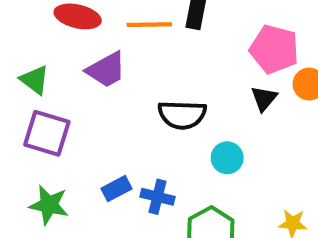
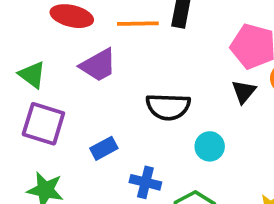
blue rectangle: (117, 189) -> (104, 148), moved

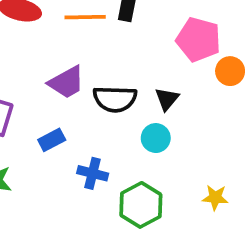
purple trapezoid: (98, 65) -> (67, 82), moved
black triangle: (244, 92) -> (167, 99), moved

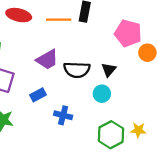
green hexagon: (141, 205) -> (111, 135), moved

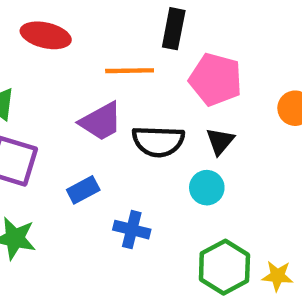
orange line: (59, 20) -> (130, 71), moved
pink pentagon: (128, 33) -> (216, 79), moved
yellow star: (138, 130) -> (277, 276), moved

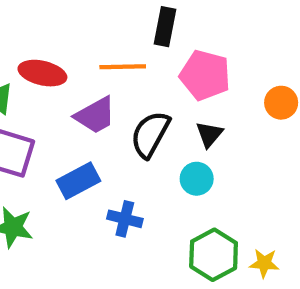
red ellipse: (46, 35) -> (42, 73), moved
black semicircle: (158, 141) -> (150, 134), turned 117
blue rectangle: (83, 190) -> (78, 181), size x1.4

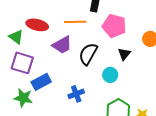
black triangle: (209, 134) -> (124, 54), moved
blue rectangle: (78, 181) -> (41, 82), moved
blue cross: (125, 219) -> (76, 94), turned -35

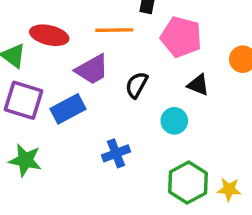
black semicircle: (88, 54) -> (137, 85), size x0.7
black triangle: (124, 54) -> (198, 85), turned -48
blue rectangle: (41, 82) -> (68, 109), moved

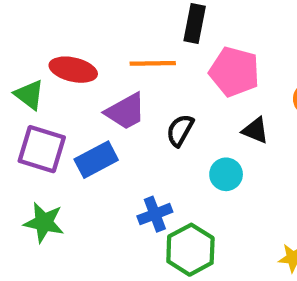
green hexagon: (188, 183) -> (190, 250), moved

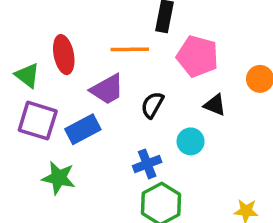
red ellipse: (73, 70) -> (64, 55), turned 66
blue cross: (155, 214) -> (147, 164), moved
green star: (44, 222) -> (59, 178), moved

